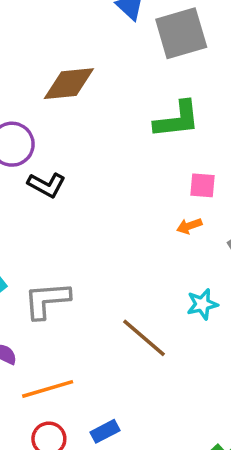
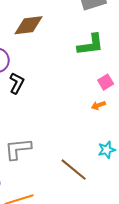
black L-shape: (47, 185) -> (17, 83), turned -90
pink square: (202, 185) -> (106, 82), turned -35

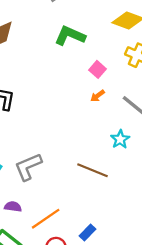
green L-shape: (90, 45) -> (70, 36), turned -132

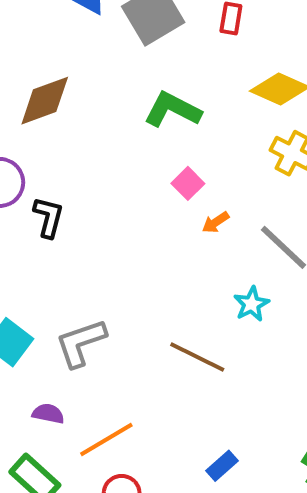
pink square: (98, 69) -> (188, 183), moved
blue rectangle: (87, 233) -> (222, 466), moved

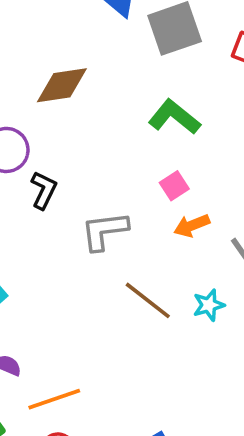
orange arrow: (216, 222) -> (192, 226), size x1.4
gray L-shape: (81, 343) -> (104, 231), moved
brown line: (197, 357) -> (148, 300), moved

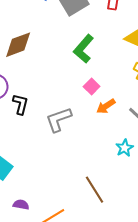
green L-shape: (174, 117) -> (83, 49), turned -76
brown line: (148, 300) -> (94, 190), moved, turned 32

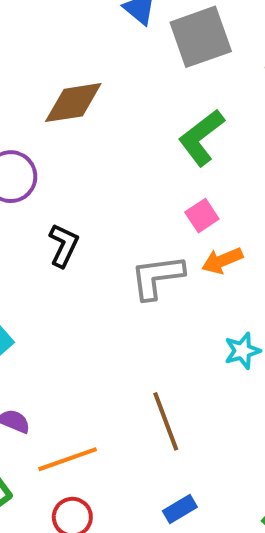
black L-shape: (20, 104) -> (64, 245), moved
gray L-shape: (59, 119) -> (157, 277), moved

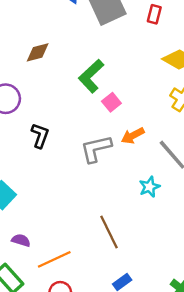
brown diamond: (73, 103) -> (38, 52), size x0.7
green L-shape: (201, 137) -> (91, 76), moved
pink square: (202, 216) -> (111, 102), moved

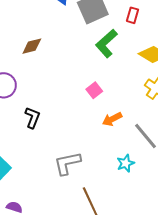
green L-shape: (91, 76) -> (106, 43), moved
gray L-shape: (96, 149) -> (67, 163), moved

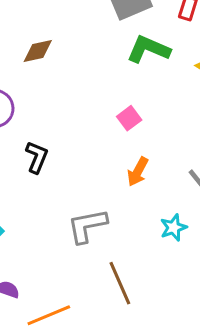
green L-shape: (106, 43) -> (149, 49), turned 64
orange arrow: (112, 119) -> (138, 172), moved, turned -36

